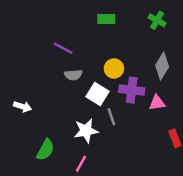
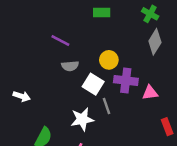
gray diamond: (162, 66) -> (155, 42), moved

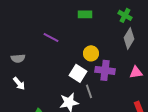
gray semicircle: (70, 66) -> (18, 58), moved
pink triangle: (150, 93) -> (136, 72), moved
white arrow: (22, 96) -> (19, 83), turned 32

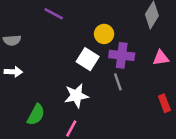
white arrow: (19, 83) -> (13, 72), turned -48
gray line: (89, 91) -> (118, 82), moved

